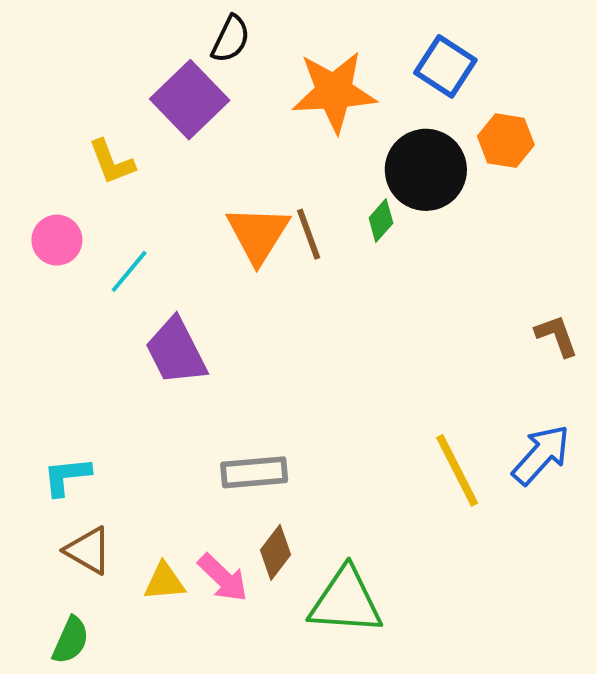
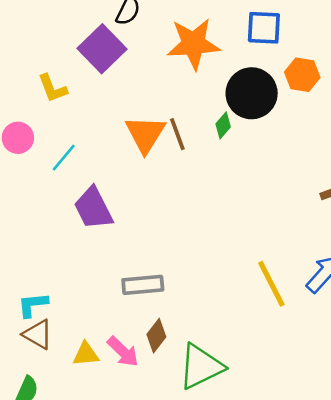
blue square: (445, 66) -> (264, 28), turned -30
cyan L-shape: (67, 476) -> (33, 305), moved
green triangle: (346, 601) -> (201, 367), turned -30

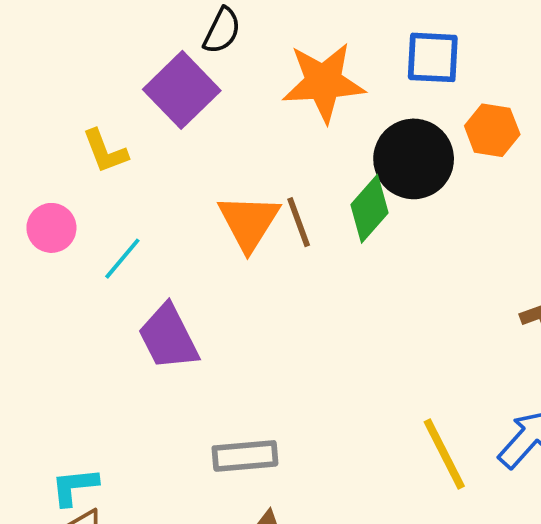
green diamond: (223, 125) -> (370, 209), size x1.6

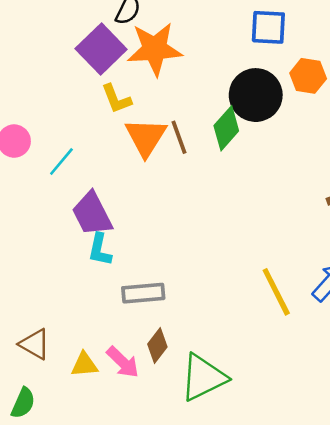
orange star: (324, 82) -> (155, 49), moved
yellow L-shape: (105, 151) -> (116, 99), moved
cyan L-shape: (74, 487) -> (100, 250), moved, turned -72

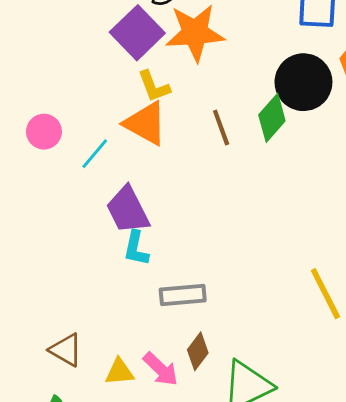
orange triangle: (146, 137) -> (146, 123), moved, turned -33

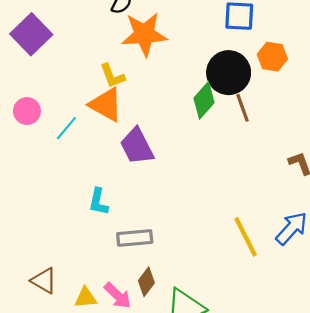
purple square: (137, 33) -> (31, 34), moved
brown line: (221, 127) -> (242, 108), moved
purple trapezoid: (128, 210) -> (137, 146), moved

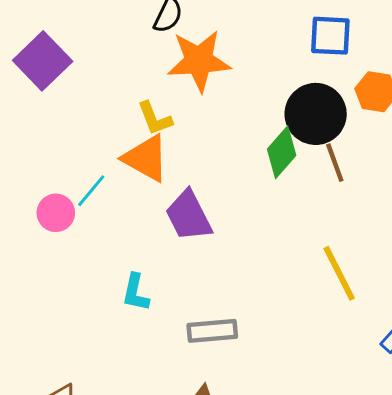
pink circle: (27, 111) -> (56, 213), moved
yellow line: (246, 237) -> (339, 273), moved
gray rectangle: (135, 238) -> (212, 331), moved

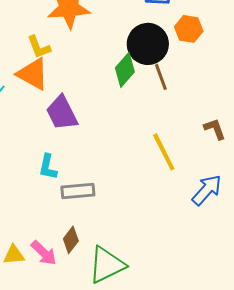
cyan L-shape: (136, 293) -> (48, 167), moved

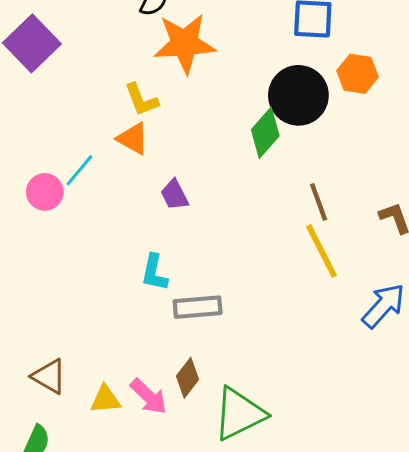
orange triangle: (33, 74) -> (133, 139), size x0.7
brown line: (161, 77) -> (319, 202), moved
purple trapezoid: (62, 113) -> (175, 195), size x0.6

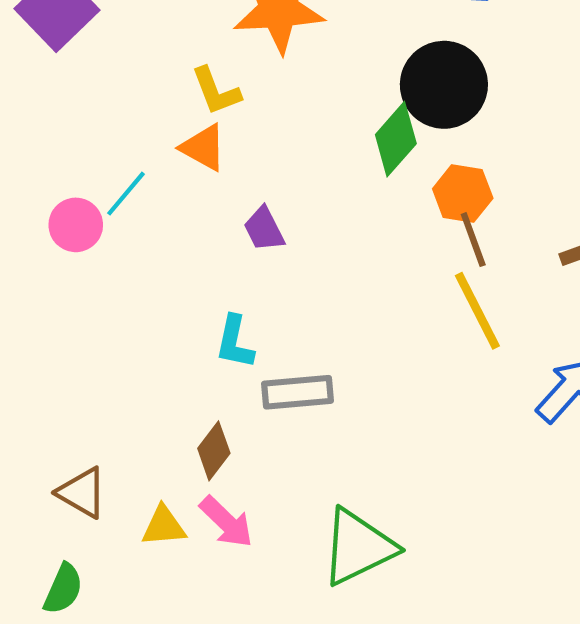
orange hexagon: (358, 74) -> (463, 194), moved
brown diamond: (187, 378) -> (214, 451), moved

